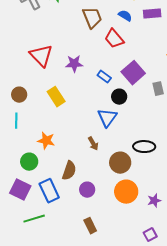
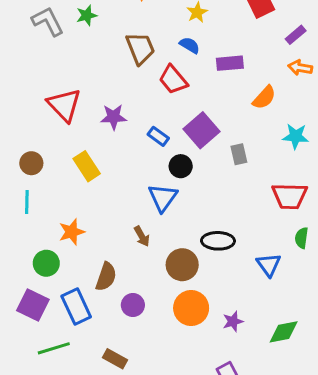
purple rectangle: (152, 14) -> (230, 63), moved
orange star: (46, 141) -> (72, 232), turned -30
brown rectangle: (90, 226) -> (115, 359), moved, turned -35

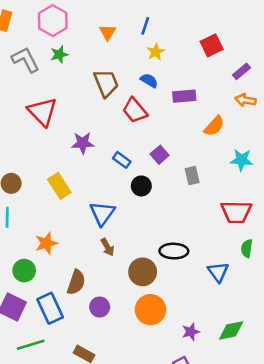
red triangle: (64, 105) -> (42, 112), moved
purple square: (202, 130) -> (160, 155), size x0.6
blue triangle: (163, 198) -> (102, 213), moved
purple star: (233, 321) -> (191, 332), moved

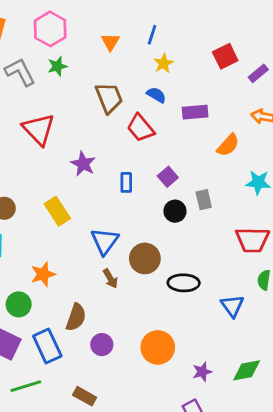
purple rectangle: (242, 71) -> (258, 73), moved
purple star: (83, 143) -> (83, 164), turned 30
blue rectangle: (122, 160) -> (126, 182), turned 54
black circle: (141, 186) -> (175, 211), moved
brown circle: (143, 272) -> (145, 258), moved

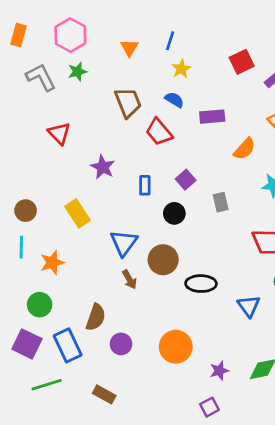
red triangle: (39, 129) -> (59, 133), size x0.7
black circle: (175, 211) -> (174, 213), moved
orange star: (43, 274) -> (52, 263), moved

